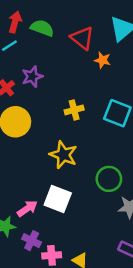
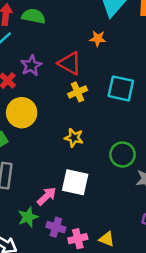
red triangle: (82, 38) -> (70, 63), moved
yellow star: (63, 155) -> (74, 138), size x0.7

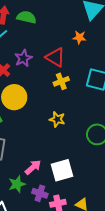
white square: (75, 182) -> (62, 170), moved, turned -30

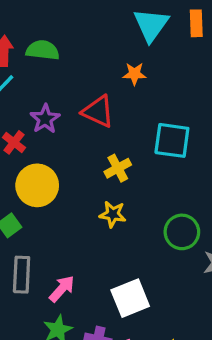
yellow cross: (61, 81) -> (118, 168), moved
pink arrow: (33, 167) -> (62, 289), moved

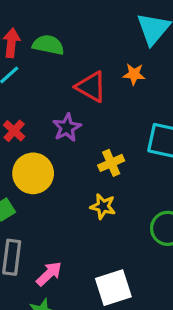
red triangle: (98, 111) -> (91, 87), moved
purple star: (45, 119) -> (67, 128), moved

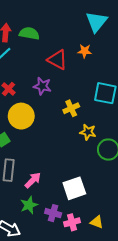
purple star: (67, 128) -> (42, 86), turned -30
yellow star: (103, 206) -> (88, 132), moved

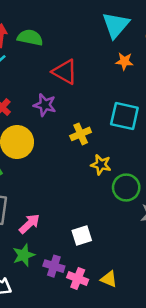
orange star: (85, 51) -> (124, 61), moved
white square: (74, 188) -> (82, 235), size x0.7
pink cross: (72, 222) -> (78, 278), turned 35

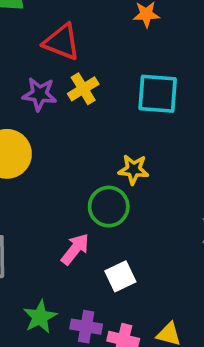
yellow cross: (81, 134) -> (83, 89), moved
green circle: (126, 188) -> (109, 207), moved
pink arrow: (29, 224) -> (75, 249), moved

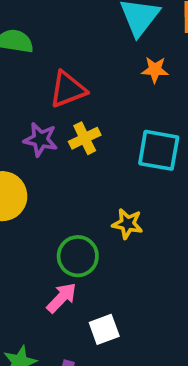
red triangle: (62, 42) -> (68, 89), turned -48
green circle: (109, 207) -> (78, 256), moved

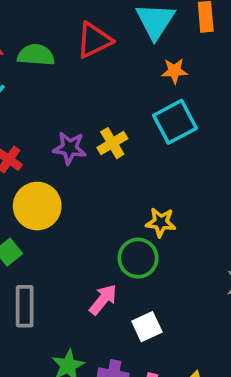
red triangle: (68, 89) -> (94, 40), moved
cyan square: (159, 150) -> (175, 122), moved, turned -33
green circle: (78, 256) -> (138, 258), moved

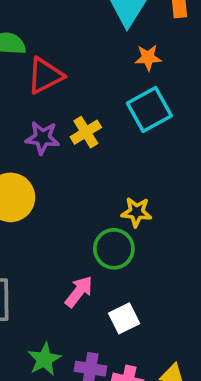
red triangle: (94, 40) -> (45, 76), moved

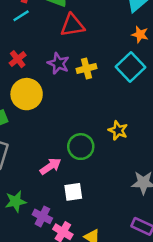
cyan square: (149, 109) -> (130, 67), turned -32
yellow star: (136, 212) -> (118, 130), moved

